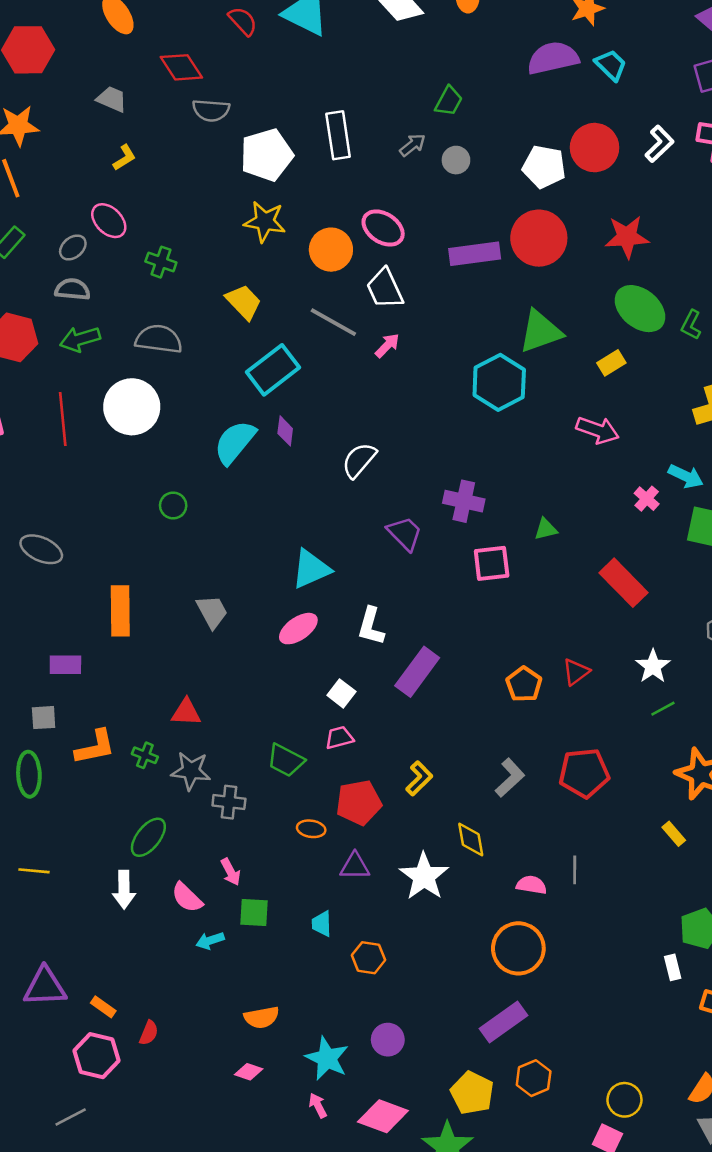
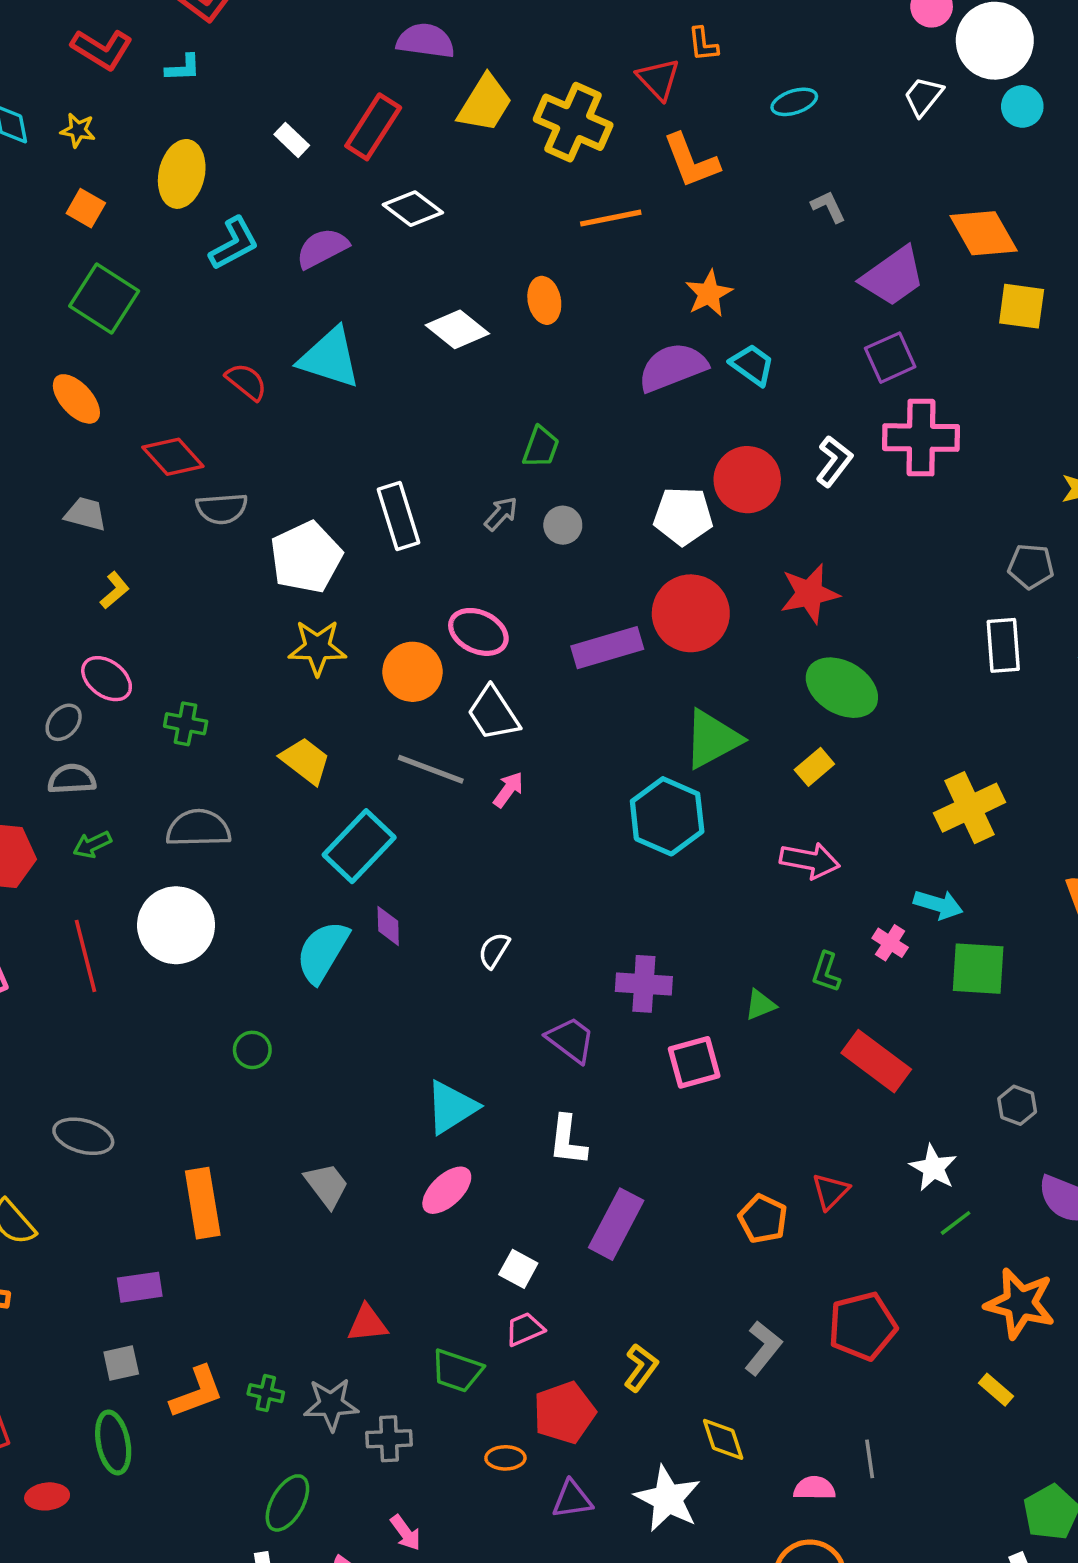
green L-shape: (691, 325) -> (826, 972), moved
green arrow: (80, 339) -> (92, 845), size x0.7
white semicircle: (359, 460) -> (494, 950), size x0.7
white L-shape: (371, 626) -> (568, 1140), moved
red triangle: (186, 712) -> (367, 1324), moved

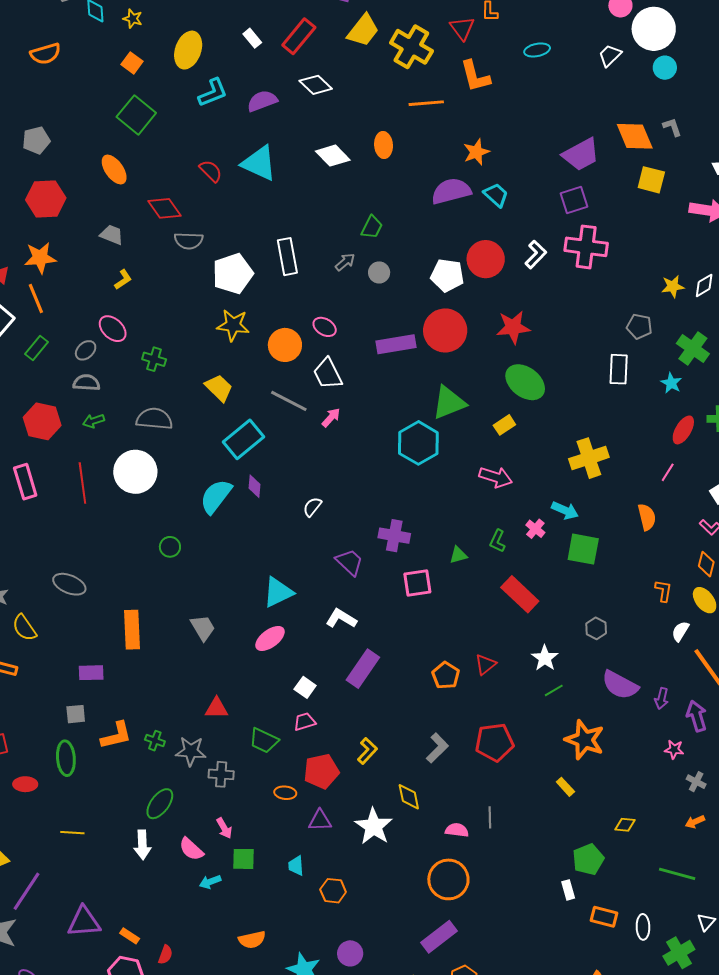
gray L-shape: (828, 207) -> (672, 127), moved
pink ellipse: (478, 632) -> (325, 327), size x0.7
white L-shape: (568, 1140) -> (341, 618), turned 108

